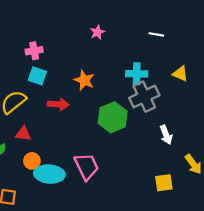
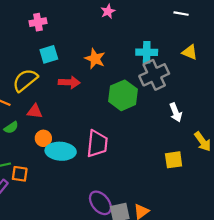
white line: (156, 34) -> (181, 14), moved
pink cross: (34, 51) -> (38, 22), moved
cyan square: (37, 76) -> (49, 54), turned -36
pink trapezoid: (86, 166) -> (97, 144), turned 32

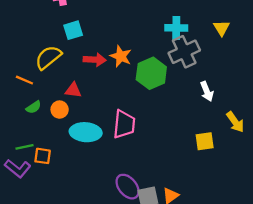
yellow triangle: (190, 52) -> (222, 28), turned 35
orange star: (95, 59) -> (121, 56), moved
red triangle: (35, 111) -> (73, 90), moved
orange circle: (43, 138) -> (60, 110), moved

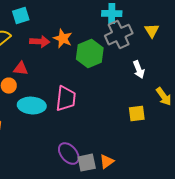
yellow triangle: (222, 28) -> (152, 31), moved

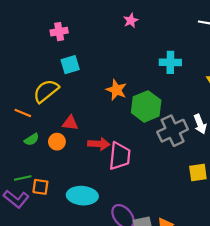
gray cross: (119, 35) -> (173, 131), moved
red arrow: (40, 42) -> (99, 144), moved
cyan ellipse: (32, 106) -> (82, 196), moved

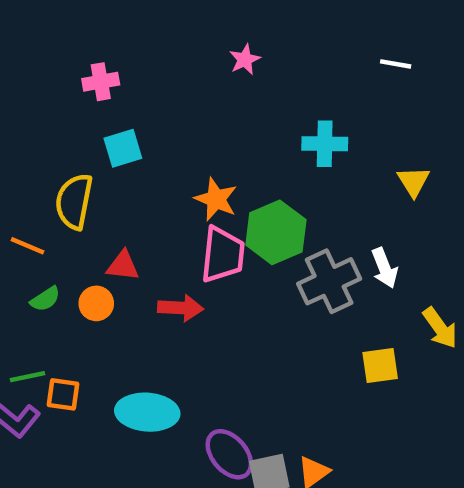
yellow semicircle: (46, 91) -> (74, 201), turned -40
pink trapezoid: (120, 156) -> (223, 255), moved

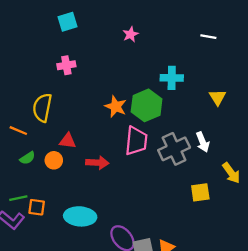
pink cross: (101, 82) -> (66, 65), moved
cyan square: (123, 148) -> (68, 22), moved
green hexagon: (276, 232) -> (147, 105), moved
pink trapezoid: (223, 255) -> (136, 141), moved

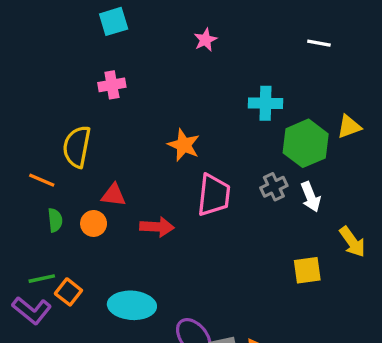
yellow triangle: (218, 97) -> (349, 127), moved, turned 42
green hexagon: (147, 105) -> (306, 143), moved
gray cross: (174, 149) -> (274, 187), moved, size x0.6
green semicircle: (27, 158) -> (55, 220), turned -63
orange square: (37, 207) -> (68, 292), turned 30

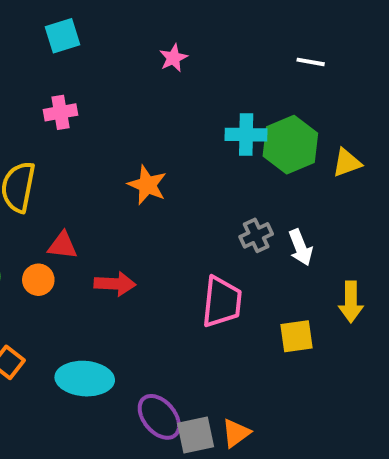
green hexagon: (306, 143) -> (290, 145), moved
pink trapezoid: (214, 195) -> (222, 302), moved
yellow arrow: (352, 242) -> (351, 302), turned 36

